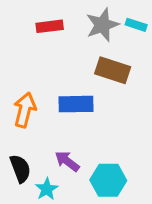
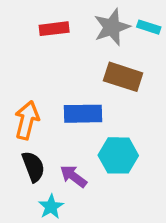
black semicircle: (20, 169) -> (33, 167), moved
cyan hexagon: (108, 180) -> (118, 155), moved

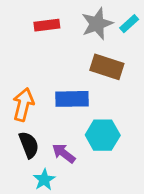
cyan rectangle: (149, 27) -> (129, 24), turned -60

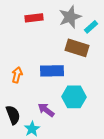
cyan rectangle: (129, 24) -> (91, 27), moved
orange arrow: (23, 104) -> (17, 75), size x0.7
black semicircle: (29, 145) -> (13, 115), moved

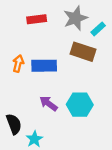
blue rectangle: (52, 71) -> (44, 66), moved
orange arrow: (17, 75) -> (18, 64), moved
purple arrow: (46, 110) -> (48, 103), moved

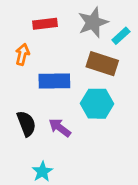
orange arrow: (18, 64) -> (22, 54), moved
cyan hexagon: (80, 105) -> (97, 104), moved
black semicircle: (14, 124) -> (26, 124), moved

